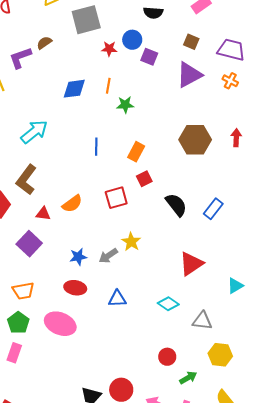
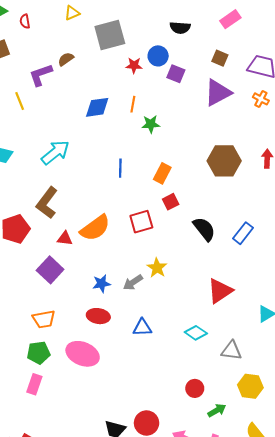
orange semicircle: (72, 204) -> (95, 228), size x1.4
green pentagon: (18, 323) -> (39, 353), turned 30

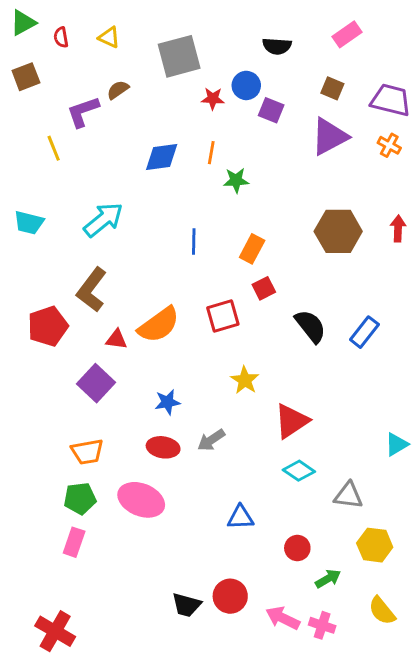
yellow triangle: (72, 13) -> (109, 37), moved, turned 49
gray arrow: (133, 282) -> (211, 440), moved
red triangle: (220, 291) -> (292, 421), moved
blue triangle: (142, 328) -> (240, 517), moved

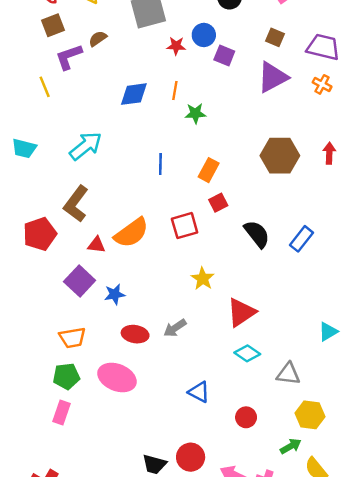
brown square: (26, 77) -> (53, 25), moved
blue star: (167, 402) -> (115, 294), moved
blue triangle: (240, 517) -> (199, 392), turned 30
green arrow: (328, 579) -> (291, 446), moved

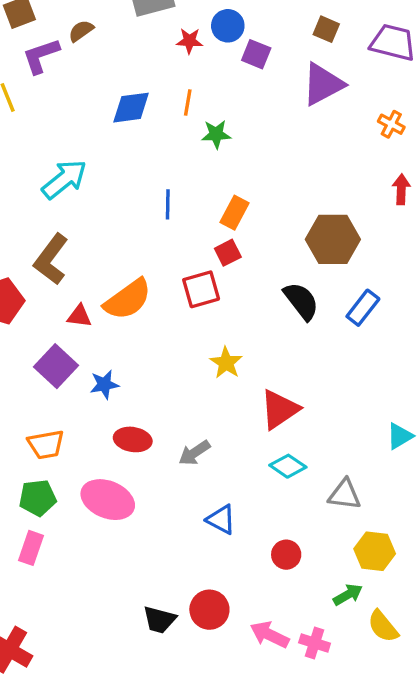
orange cross: (322, 84) -> (391, 124), moved
brown hexagon: (280, 156) -> (333, 239), moved
red square: (218, 203) -> (228, 253), moved
gray arrow: (175, 328) -> (194, 453), moved

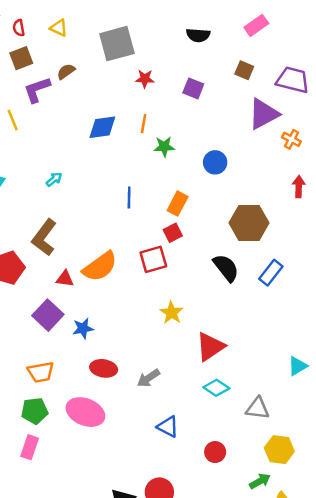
blue circle: (228, 26) -> (215, 162), moved
purple triangle: (323, 84) -> (264, 114), moved
cyan arrow: (64, 179) -> (54, 179), size x0.5

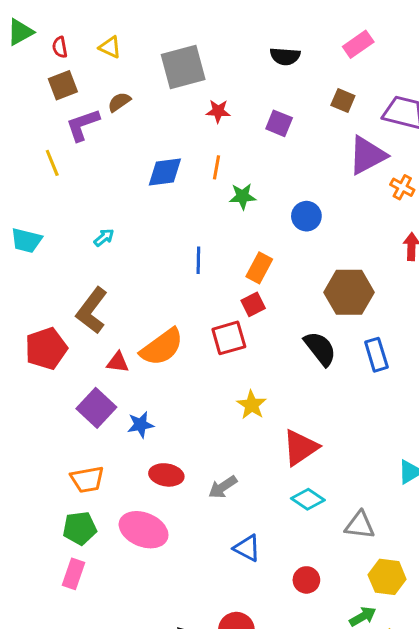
blue rectangle: (271, 273) -> (376, 355), turned -55

